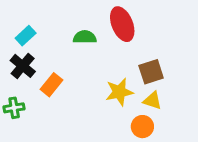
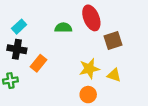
black cross: (23, 66) -> (17, 49), turned -30
brown square: (151, 72) -> (113, 41), moved
orange circle: (142, 127) -> (88, 95), moved

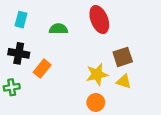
cyan rectangle: (19, 27) -> (21, 20), moved, turned -32
green semicircle: (63, 28) -> (58, 29), moved
brown square: (113, 41) -> (123, 57), moved

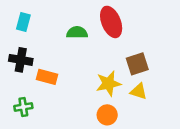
green semicircle: (58, 29) -> (77, 32), moved
orange rectangle: (42, 69) -> (47, 77), turned 66
green cross: (12, 87) -> (23, 107), moved

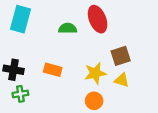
cyan rectangle: (23, 22) -> (20, 19), size x1.6
black cross: (21, 60) -> (14, 70), moved
orange rectangle: (47, 77) -> (53, 70), moved

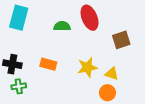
brown square: (121, 56) -> (121, 40), moved
orange circle: (94, 101) -> (107, 93), moved

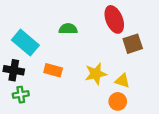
cyan rectangle: (19, 18) -> (25, 43), moved, turned -65
red ellipse: (90, 18) -> (114, 19), moved

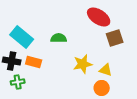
red ellipse: (114, 19) -> (99, 17), turned -35
green semicircle: (68, 29) -> (59, 38), moved
orange rectangle: (53, 70) -> (34, 62), moved

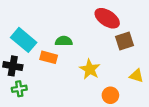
orange rectangle: (34, 62) -> (49, 57), moved
yellow star: (83, 64) -> (90, 69), turned -30
yellow triangle: (106, 70) -> (136, 76), moved

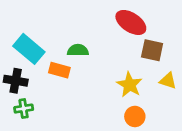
brown square: (125, 41) -> (152, 50), turned 30
yellow star: (90, 69) -> (130, 85), moved
yellow triangle: (136, 76) -> (168, 81), moved

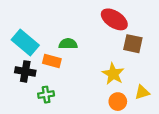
black cross: (16, 81) -> (25, 71), moved
yellow triangle: (168, 81) -> (142, 92), moved, turned -35
green cross: (24, 109) -> (46, 95), moved

